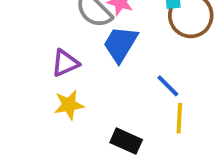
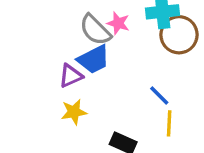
blue trapezoid: (120, 44) -> (94, 59), moved, turned -148

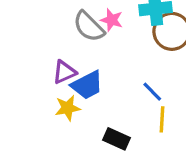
blue trapezoid: (94, 59) -> (87, 85), moved

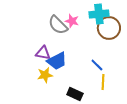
purple triangle: (64, 72) -> (43, 53), turned 35

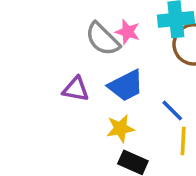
blue trapezoid: (57, 61) -> (126, 86), moved
yellow star: (45, 75) -> (120, 128), moved

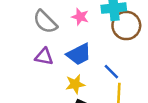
gray semicircle: (103, 39) -> (45, 22), moved

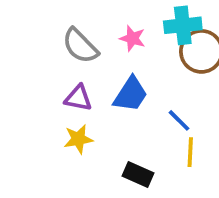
blue trapezoid: (79, 54) -> (131, 94), turned -30
yellow star: (75, 84) -> (78, 139), moved

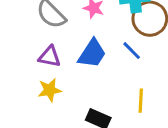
blue line: (179, 120) -> (132, 51), moved

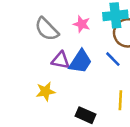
purple triangle: (50, 57) -> (60, 60), moved

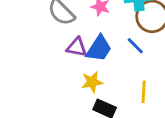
yellow star: (46, 91) -> (92, 82), moved

